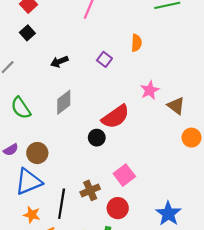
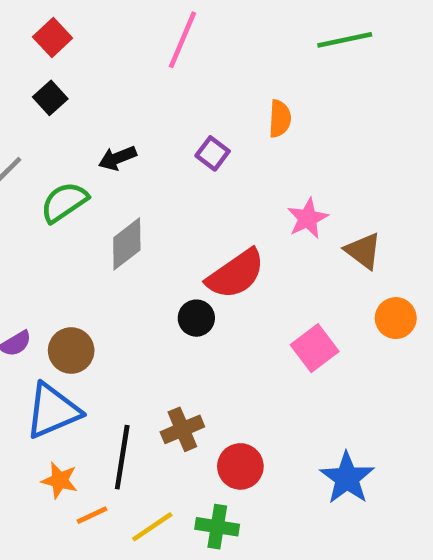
green semicircle: (21, 108) -> (64, 202), moved, turned 90
pink square: (124, 175) -> (315, 348), moved

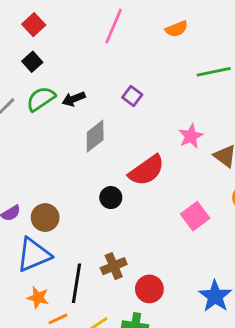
green line: (345, 40) -> (214, 72), moved
orange semicircle: (280, 119) -> (177, 29), moved, turned 65
green semicircle: (64, 202) -> (41, 99), moved
gray diamond: (127, 244) -> (95, 136), moved
black circle: (196, 318) -> (111, 198), moved

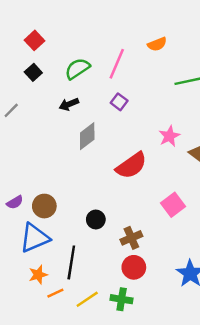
pink line: (114, 26) -> (117, 64), moved
green semicircle: (41, 99) -> (77, 69), moved
black circle: (111, 198) -> (96, 219), moved
brown cross: (114, 266) -> (131, 238), moved
orange star: (38, 298) -> (38, 275), turned -30

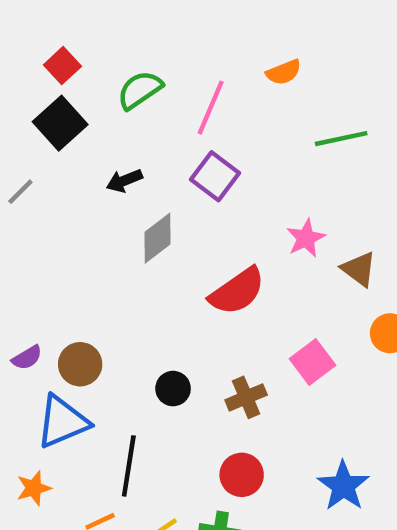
green semicircle: (77, 69) -> (140, 90), moved
black square: (33, 72) -> (60, 123), size x1.6
purple square: (119, 102) -> (215, 176), size x1.5
brown cross: (131, 238) -> (246, 397), moved
orange star: (38, 275) -> (34, 488), moved

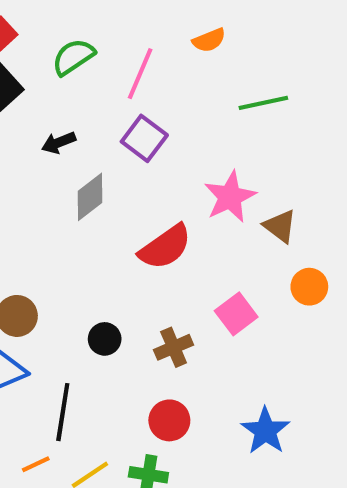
pink star: (306, 238) -> (230, 197), size x1.4

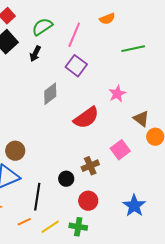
black arrow: (59, 143) -> (35, 54), moved, turned -42
pink star: (230, 197) -> (117, 94), size x0.7
brown triangle: (280, 226) -> (141, 119), moved
black circle: (105, 339) -> (66, 179), moved

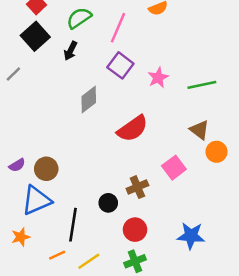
green line: (133, 49) -> (202, 85), moved
pink star: (117, 94) -> (158, 78), moved
blue star: (134, 206) -> (191, 236), turned -30
green cross: (78, 227) -> (135, 261), moved, turned -30

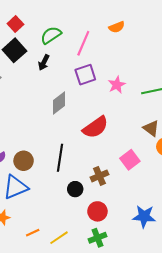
purple square: (120, 65) -> (85, 75), turned 35
black line: (73, 225) -> (60, 158), moved

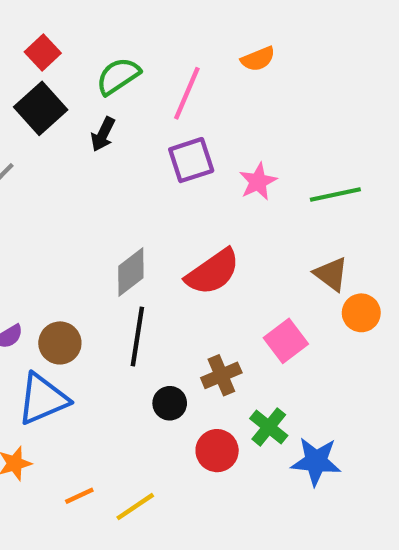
gray diamond: (59, 103) -> (131, 272), moved
green cross: (97, 238) -> (269, 427), moved, turned -30

